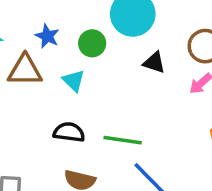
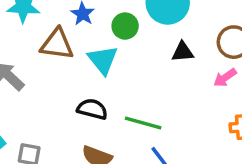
black triangle: (154, 63) -> (183, 52), turned -30
cyan triangle: (74, 81) -> (103, 60), size x1.4

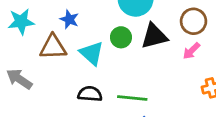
green circle: (125, 26) -> (121, 37), moved
black triangle: (183, 52) -> (154, 36), size x1.5

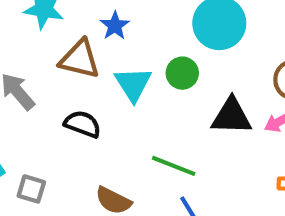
black triangle: (154, 36) -> (231, 116), moved
black semicircle: (90, 94) -> (83, 124), moved

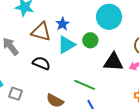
blue star: (115, 26) -> (62, 24), moved
cyan triangle: (133, 84) -> (66, 45), turned 30

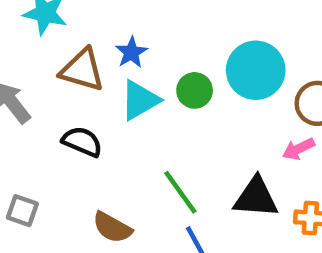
cyan circle: (109, 17) -> (256, 70), moved
black triangle: (113, 62) -> (256, 198), moved
green line: (85, 85) -> (180, 192), turned 30

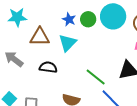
blue star: (131, 52) -> (69, 19), moved
green circle: (195, 90) -> (88, 19), moved

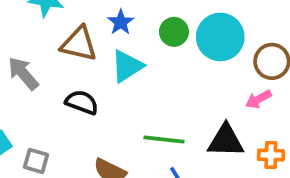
blue star: (69, 19) -> (121, 22), moved
green line: (96, 77) -> (164, 139), turned -45

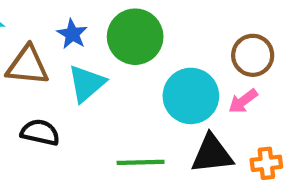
green circle: (174, 32) -> (135, 37), size x1.6
cyan circle: (220, 37) -> (191, 96), moved

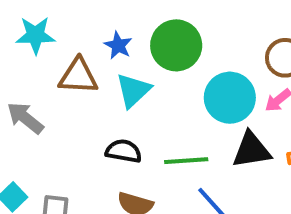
black semicircle: (40, 132) -> (124, 151), moved

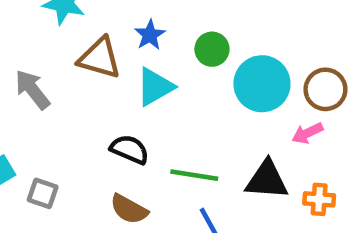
green circle: (176, 45) -> (212, 49), size x0.6
cyan circle: (230, 98) -> (262, 84), moved

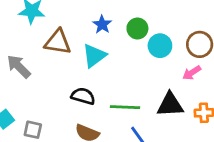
blue star: (150, 35) -> (102, 24), moved
green circle: (212, 49) -> (137, 28), moved
cyan circle: (262, 84) -> (160, 46), size x0.7

